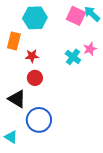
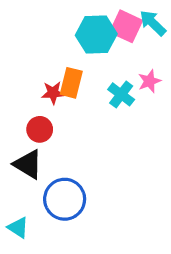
cyan hexagon: (35, 18) -> (96, 35), moved
orange rectangle: (14, 41) -> (71, 83), moved
red circle: (35, 78) -> (40, 129), moved

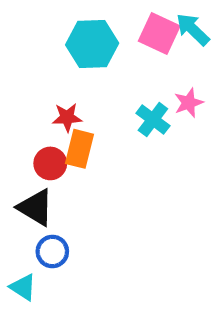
cyan hexagon: (96, 35) -> (92, 44), moved
orange rectangle: (71, 83) -> (80, 149), moved
blue circle: (65, 199) -> (52, 251), moved, size x0.6

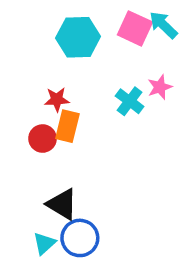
black triangle: (36, 207) -> (62, 204), moved
blue circle: (52, 251) -> (80, 238), moved, size x1.4
cyan triangle: (23, 287) -> (44, 243), moved, turned 45

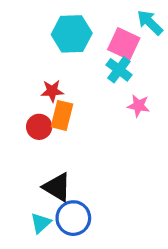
pink square: (135, 28) -> (124, 44), moved
pink star: (160, 87) -> (138, 106), moved, turned 30
cyan cross: (130, 101) -> (119, 70), moved

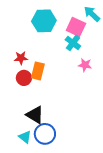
red star: (52, 91) -> (21, 58), moved
cyan triangle: (41, 223) -> (25, 137), turned -40

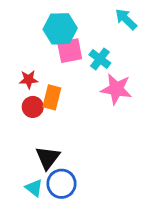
pink square: (76, 27) -> (70, 51), moved, turned -36
pink star: (85, 65) -> (116, 89), size x1.6
black triangle: (35, 115) -> (48, 158), turned 36

